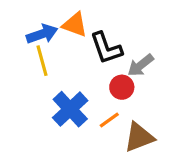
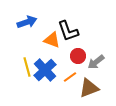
orange triangle: (75, 25) -> (52, 40), moved
yellow line: (42, 61) -> (27, 67), moved
gray arrow: (141, 65) -> (96, 62), moved

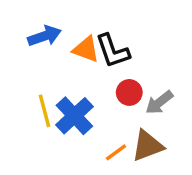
orange triangle: (52, 40) -> (86, 49), moved
orange line: (70, 77) -> (116, 152), moved

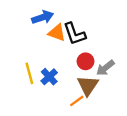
blue arrow: (44, 36) -> (43, 17), moved
blue cross: (74, 116) -> (49, 77), size x0.7
brown triangle: (148, 146) -> (88, 86), moved, turned -35

